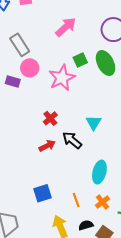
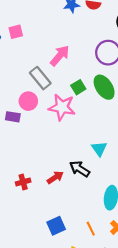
gray rectangle: (20, 45) -> (40, 78), moved
pink star: (62, 78) -> (62, 107), turned -30
red cross: (50, 118) -> (23, 182), moved, turned 32

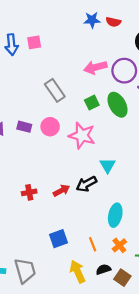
pink arrow: (60, 56) -> (95, 67), moved, turned -150
pink circle: (28, 101) -> (50, 127), moved
pink star: (62, 107) -> (82, 135), moved
black arrow: (80, 169) -> (86, 184), turned -66

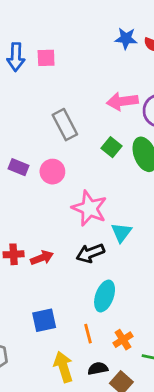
green square: (92, 103) -> (111, 147), turned -32
pink star: (82, 135) -> (89, 208), moved
red arrow: (61, 190) -> (42, 258), moved
cyan ellipse: (115, 215) -> (105, 296), moved

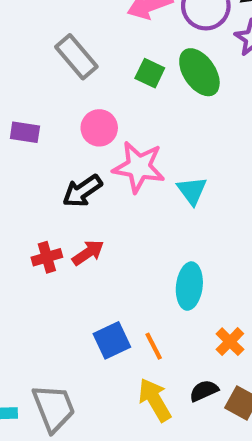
pink circle: (52, 172) -> (99, 128), moved
black arrow: (90, 253) -> (82, 191), moved
orange line: (88, 334) -> (154, 346), moved

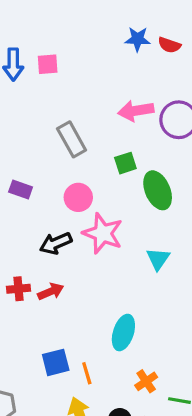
green ellipse: (199, 72) -> (158, 190), moved
green square: (150, 73) -> (125, 163), turned 35
cyan triangle: (192, 191) -> (158, 259), moved

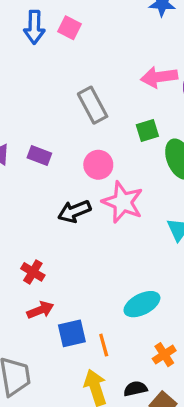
pink square: (48, 64) -> (69, 28), turned 30
red cross: (18, 289) -> (33, 272), moved, turned 35
red arrow: (51, 292) -> (40, 310), moved
cyan ellipse: (123, 333) -> (142, 304), turned 44

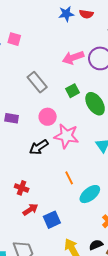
orange line: (104, 345) -> (69, 178), moved

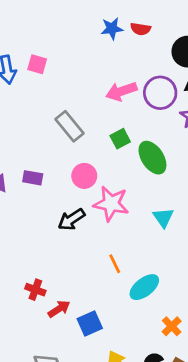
red cross: (22, 188) -> (35, 290), moved

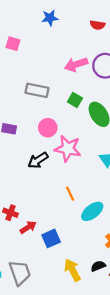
blue star: (112, 29) -> (50, 18), moved
red semicircle: (141, 29) -> (97, 25), moved
gray rectangle: (70, 126) -> (37, 90), turned -40
green square: (120, 139) -> (75, 100), turned -32

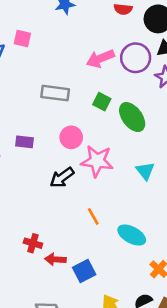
orange line: (70, 194) -> (93, 216), moved
cyan ellipse: (92, 211) -> (132, 235), turned 70
red arrow: (28, 227) -> (55, 259), turned -140

